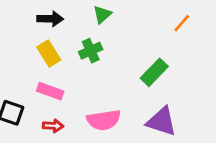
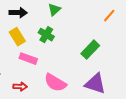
green cross: (91, 51) -> (46, 35), turned -35
pink rectangle: (50, 91) -> (28, 59), moved
pink semicircle: (104, 120) -> (55, 83), turned 40

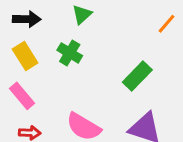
pink rectangle: (28, 59) -> (22, 96), moved, turned 30

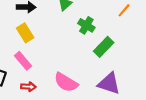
green cross: (70, 53) -> (86, 25), moved

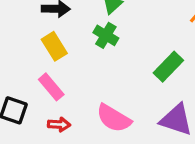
green cross: (86, 25) -> (106, 35), moved

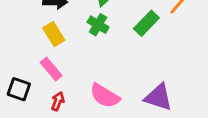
green rectangle: (168, 67) -> (146, 23), moved
red arrow: (59, 124) -> (58, 101), turned -72

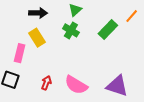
pink rectangle: (51, 69) -> (20, 53), moved, turned 54
red arrow: (58, 101) -> (46, 83), moved

